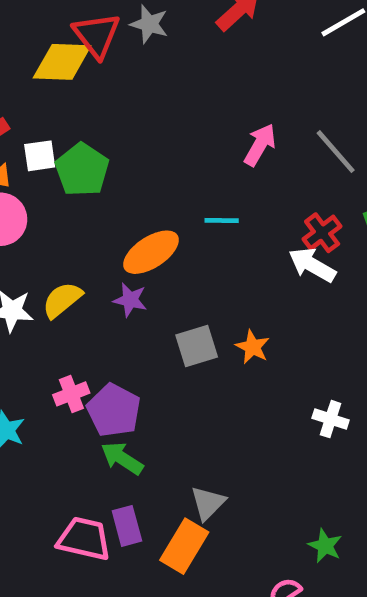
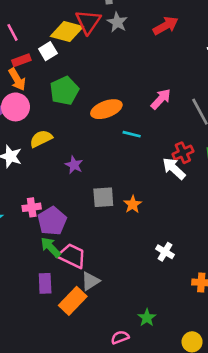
white square: (40, 156) -> (48, 51), moved, turned -36
orange ellipse: (151, 252) -> (106, 109), moved
yellow semicircle: (62, 300) -> (41, 139), moved
pink trapezoid: (84, 539) -> (72, 256), moved

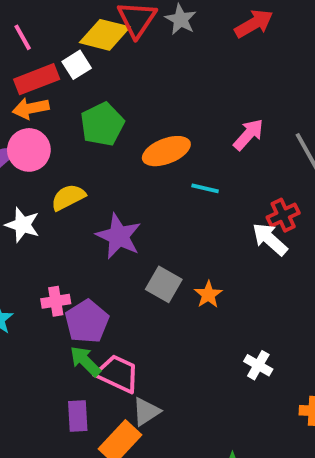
red rectangle: (21, 60) -> (37, 79), size x1.5
orange arrow: (17, 79) -> (31, 108), turned 110
purple star: (74, 165) -> (119, 236), size x1.6
gray square: (103, 197) -> (164, 284), turned 35

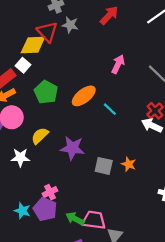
pink arrow: (248, 135) -> (118, 64), moved
cyan line: (205, 188) -> (110, 109), turned 48
purple pentagon: (87, 322) -> (45, 209), moved

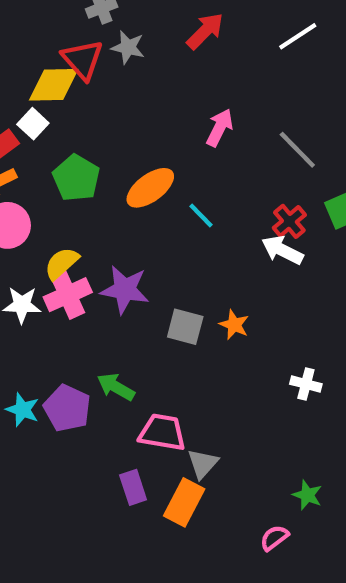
pink cross: (50, 192) -> (68, 295), moved, size x1.5
green arrow: (75, 219) -> (116, 387), moved

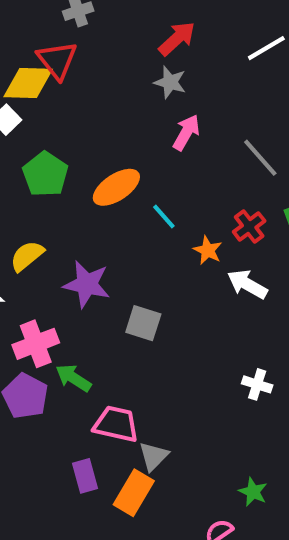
gray star: (128, 47) -> (170, 82), moved
white arrow: (282, 250) -> (247, 284), moved
pink cross: (68, 295) -> (36, 344), moved
orange star: (234, 325) -> (208, 250), moved

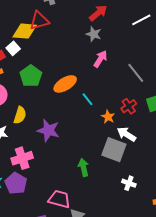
red triangle: (57, 60) -> (39, 21), turned 50
yellow semicircle: (27, 256) -> (20, 115), turned 144
gray square: (143, 323) -> (114, 150), moved, size x1.4
green arrow: (73, 378) -> (83, 167), moved, turned 42

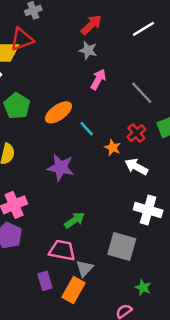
purple star: (48, 130) -> (61, 167), moved
gray square: (114, 150) -> (122, 246), moved
green arrow: (83, 167) -> (75, 220), moved, turned 72
white cross: (129, 183) -> (148, 210), moved, size x1.6

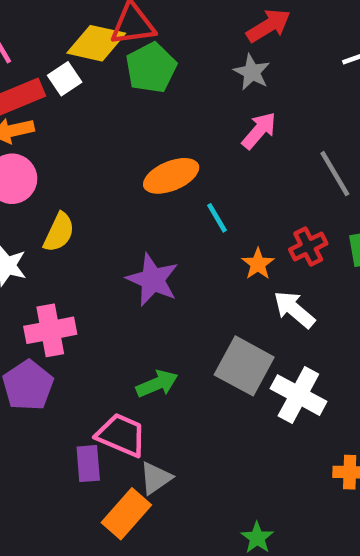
green pentagon: (17, 106) -> (151, 68), moved
gray square: (122, 246) -> (244, 366), moved
purple rectangle: (45, 281) -> (88, 464), moved

